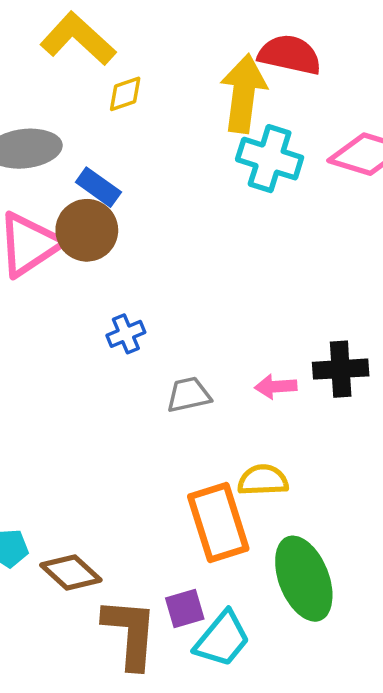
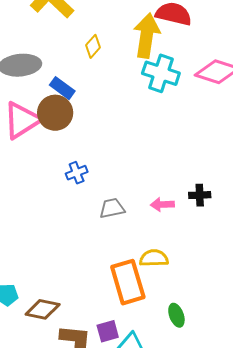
yellow diamond: (125, 94) -> (93, 46), moved, turned -30
black cross: (341, 369) -> (200, 195), size x0.7
brown diamond: (71, 572) -> (43, 309), turned -32
green ellipse: (304, 579) -> (176, 315), size x0.5

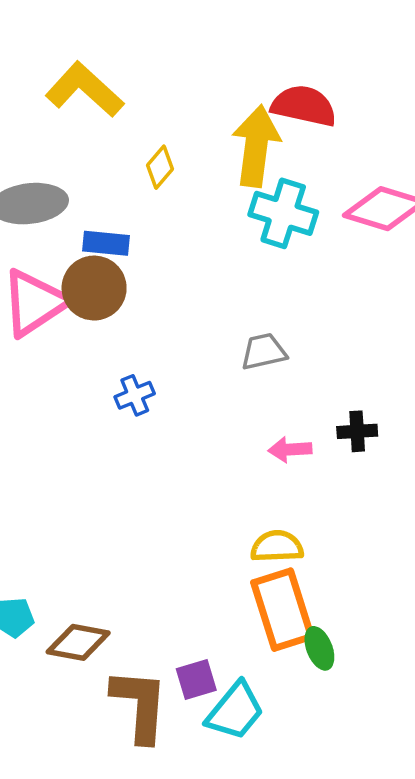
blue rectangle: (62, 88) -> (106, 243), turned -30
gray trapezoid: (112, 208) -> (264, 352), moved
orange rectangle: (128, 282) -> (283, 610), moved

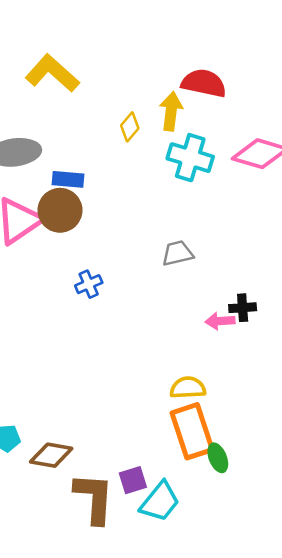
yellow arrow: (256, 146) -> (171, 111), size x0.7
yellow diamond: (160, 167) -> (130, 127), moved
pink arrow: (290, 449) -> (220, 321), moved

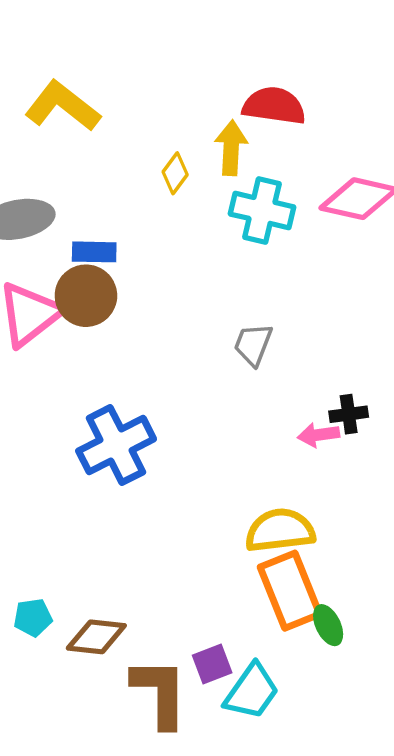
gray trapezoid: (177, 253) -> (253, 344), turned -52
blue cross: (89, 284) -> (116, 445), moved, size x2.0
yellow semicircle: (188, 388) -> (280, 530), size x1.4

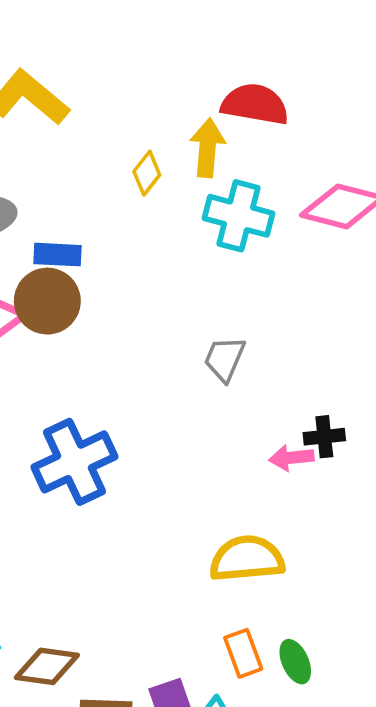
orange rectangle: (290, 591) -> (243, 653), moved, size x0.6

